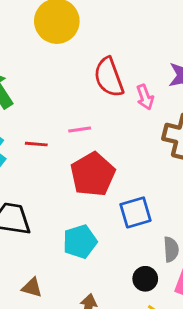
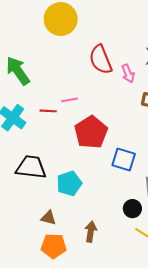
pink line: (80, 130) -> (70, 100), moved
blue square: (135, 212) -> (124, 159), turned 35
cyan pentagon: (80, 242) -> (69, 183), moved

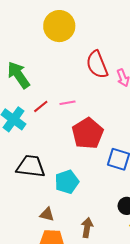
red line: (48, 111) -> (41, 106), moved, turned -42

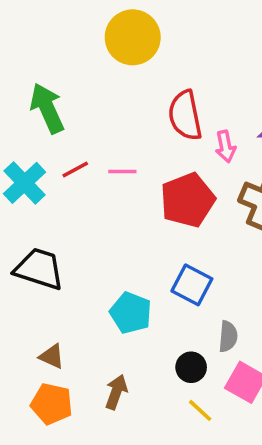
red pentagon: (88, 133) -> (188, 200), moved
cyan pentagon: (67, 182) -> (131, 313), moved, turned 30

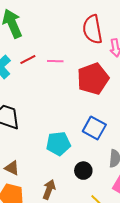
cyan pentagon: (131, 313) -> (58, 144), turned -30
black circle: (191, 367) -> (83, 171), moved

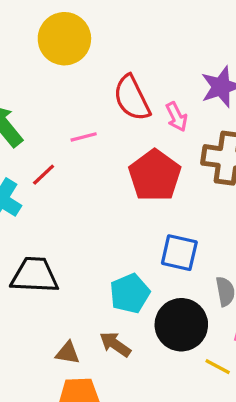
pink line: (55, 61) -> (84, 137), moved
black circle: (83, 171) -> (181, 325), size x1.8
brown arrow: (49, 189) -> (115, 344), moved, turned -60

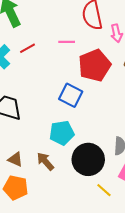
pink line: (84, 137) -> (67, 42), moved
blue square: (179, 253) -> (71, 95), moved

